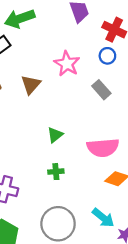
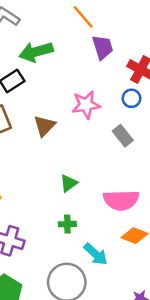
pink star: (67, 64) -> (86, 105), turned 30
cyan arrow: (103, 218) -> (96, 254), moved

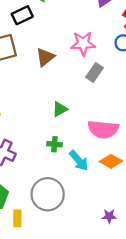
gray rectangle: (123, 136) -> (94, 73), moved, turned 66
cyan arrow: (96, 254) -> (79, 160), moved

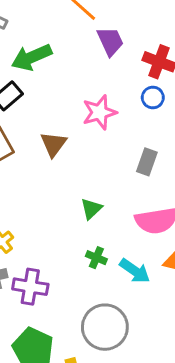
gray rectangle: (94, 73) -> (147, 162), moved
green cross: (54, 144) -> (96, 258), turned 32

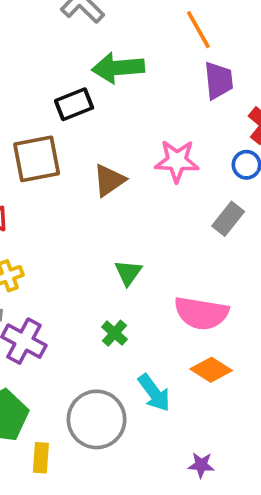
gray rectangle: (147, 162) -> (228, 219), moved
green triangle: (91, 209) -> (128, 273), turned -30
cyan arrow: (135, 271) -> (154, 393), moved

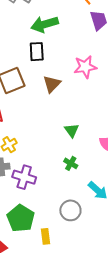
black rectangle: (74, 104) -> (37, 52), moved, turned -60
gray circle: (97, 419) -> (70, 210), size x0.7

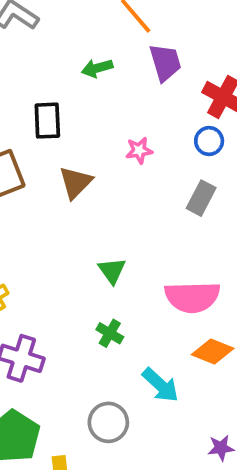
green arrow: (45, 24) -> (97, 68), moved, size x0.6
pink star: (85, 67) -> (139, 150), size x0.6

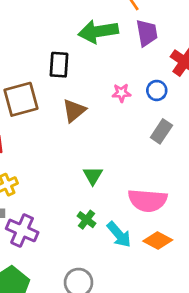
green arrow: (97, 68) -> (98, 32), size x1.8
blue circle: (209, 141) -> (157, 90), moved
cyan arrow: (160, 385) -> (119, 235), moved

